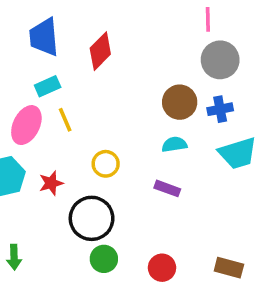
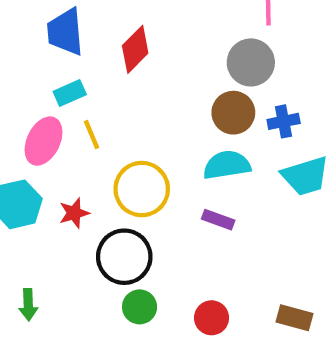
gray circle: (220, 60) -> (251, 62), moved
cyan semicircle: (174, 144) -> (227, 165), size x1.5
yellow circle: (106, 164) -> (142, 189), size x1.6

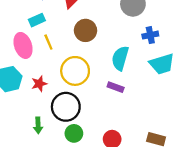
brown circle: (233, 113) -> (85, 30), moved
pink ellipse: (44, 141) -> (23, 45), turned -45
cyan semicircle: (227, 165) -> (120, 58), turned -65
green arrow: (28, 305) -> (38, 125), moved

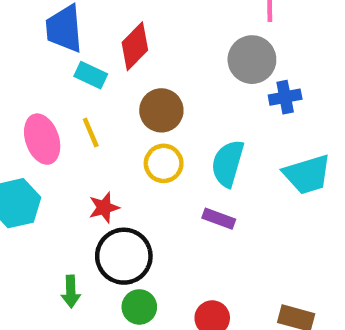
cyan rectangle: (37, 20) -> (91, 75), moved, turned 49
blue cross: (150, 35) -> (285, 97), moved
yellow circle: (75, 71) -> (164, 163), moved, size x0.7
red star: (39, 84) -> (104, 208), moved

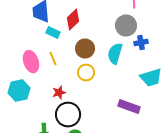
cyan semicircle: (228, 163) -> (115, 54), moved
purple rectangle: (219, 219) -> (129, 106), moved, size x1.5

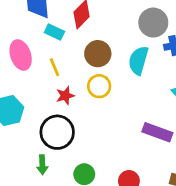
pink ellipse: (31, 62) -> (21, 55), moved
red star: (59, 92) -> (65, 96), moved
black circle: (68, 114) -> (57, 132), moved

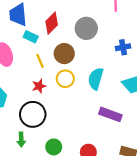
gray circle: (153, 23) -> (86, 28), moved
cyan semicircle: (138, 60) -> (96, 79), moved
yellow line: (54, 67) -> (40, 61), moved

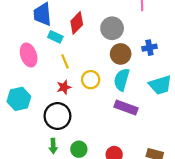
brown circle: (64, 54) -> (121, 54), moved
purple rectangle: (110, 114) -> (126, 107), moved
green arrow: (21, 140) -> (53, 146), moved

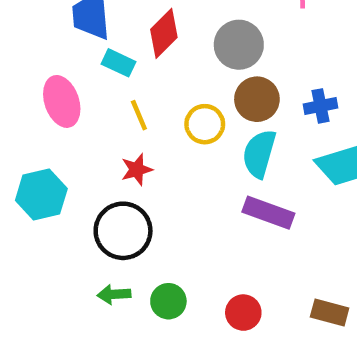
blue cross: (149, 48) -> (320, 106), moved
yellow circle: (91, 80) -> (205, 124), moved
green arrow: (53, 146) -> (114, 294), turned 88

